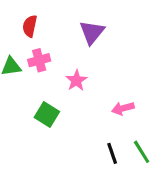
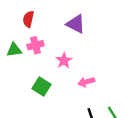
purple triangle: (92, 32) -> (76, 24), turned -42
pink arrow: (123, 108) -> (86, 82), moved

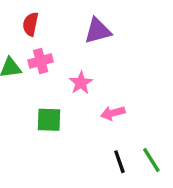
purple triangle: (76, 24) -> (98, 31), turned -42
green square: (41, 87) -> (49, 120), turned -30

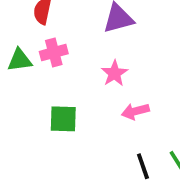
pink star: (81, 83) -> (114, 73), moved

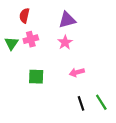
green triangle: (20, 60) -> (12, 43), turned -48
pink star: (114, 73) -> (65, 42), moved

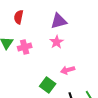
pink cross: (31, 39) -> (25, 47), moved
green square: (36, 77) -> (48, 85), moved, turned 35

